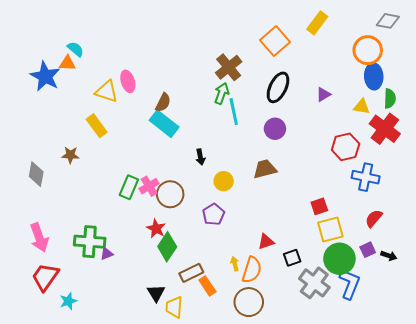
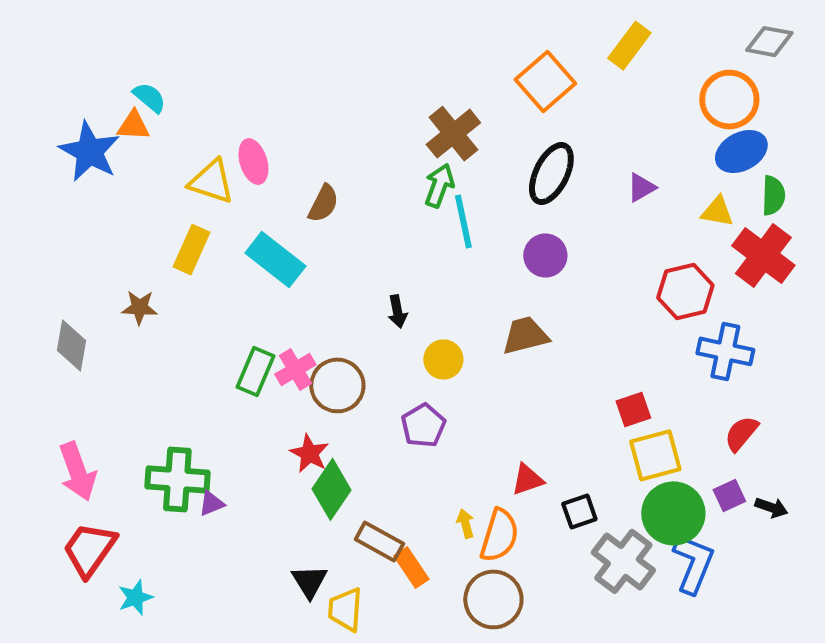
blue ellipse: (374, 76) -> (741, 152), turned 65
cyan rectangle: (164, 124) -> (275, 260), moved
yellow rectangle: (97, 126) -> (191, 250), turned 60
brown rectangle: (191, 273) -> (379, 541), turned 55

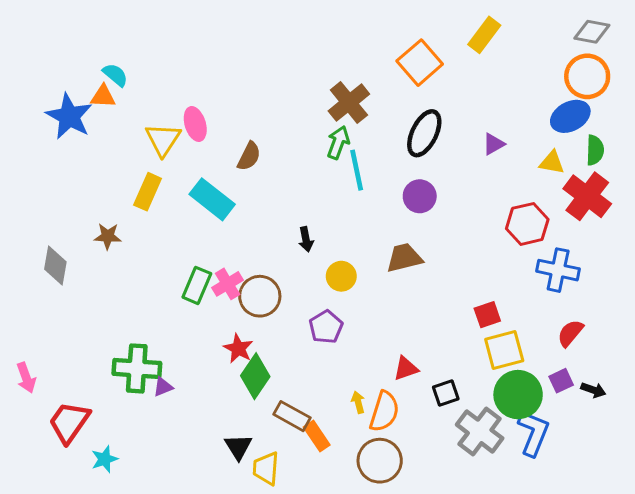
orange circle: (729, 100) -> (587, 76), moved
yellow triangle: (211, 182) -> (163, 139), turned 45
pink arrow: (77, 471) -> (26, 378), moved, size x0.7

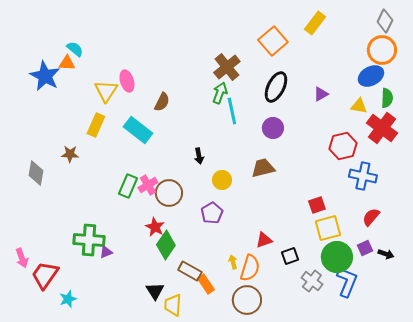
gray diamond: (592, 32) -> (385, 21), turned -75
pink arrow: (26, 378) -> (22, 258), moved
gray cross: (480, 431) -> (312, 281), size x0.7

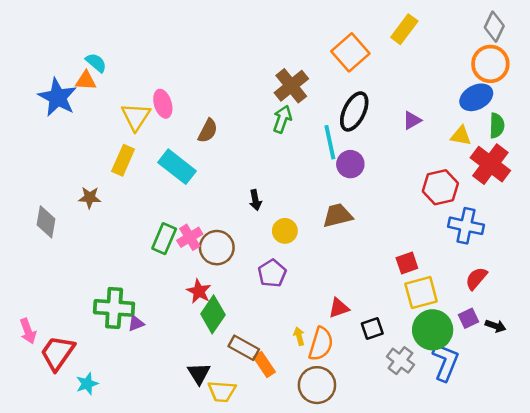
cyan line: (232, 111) -> (330, 142), moved
yellow trapezoid: (173, 305) -> (222, 391), turned -90

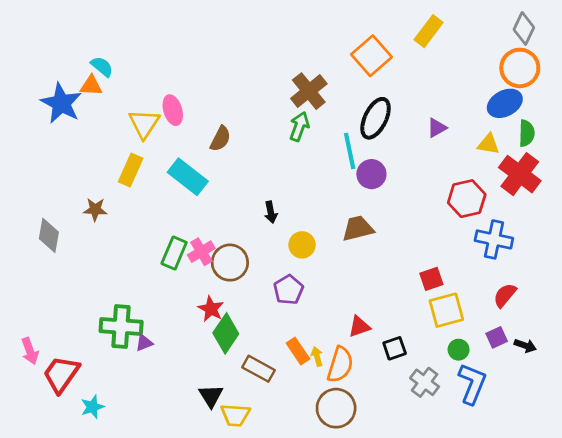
green circle: (433, 330) -> (459, 350), size x0.5
orange rectangle: (264, 364) -> (298, 351), moved

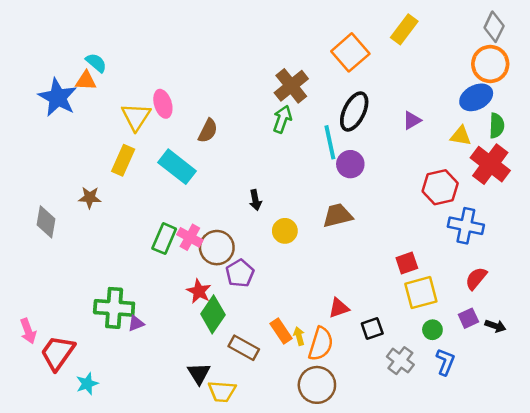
pink cross: (201, 252) -> (190, 237), turned -30
purple pentagon: (288, 290) -> (240, 273), moved
blue L-shape: (472, 384) -> (445, 362), size x0.7

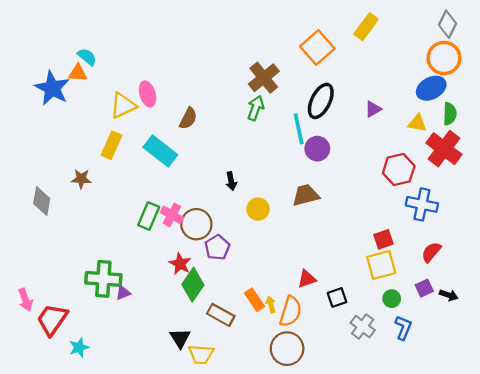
yellow triangle: (136, 117) -> (123, 106), turned 32
red square: (407, 263) -> (384, 239), moved

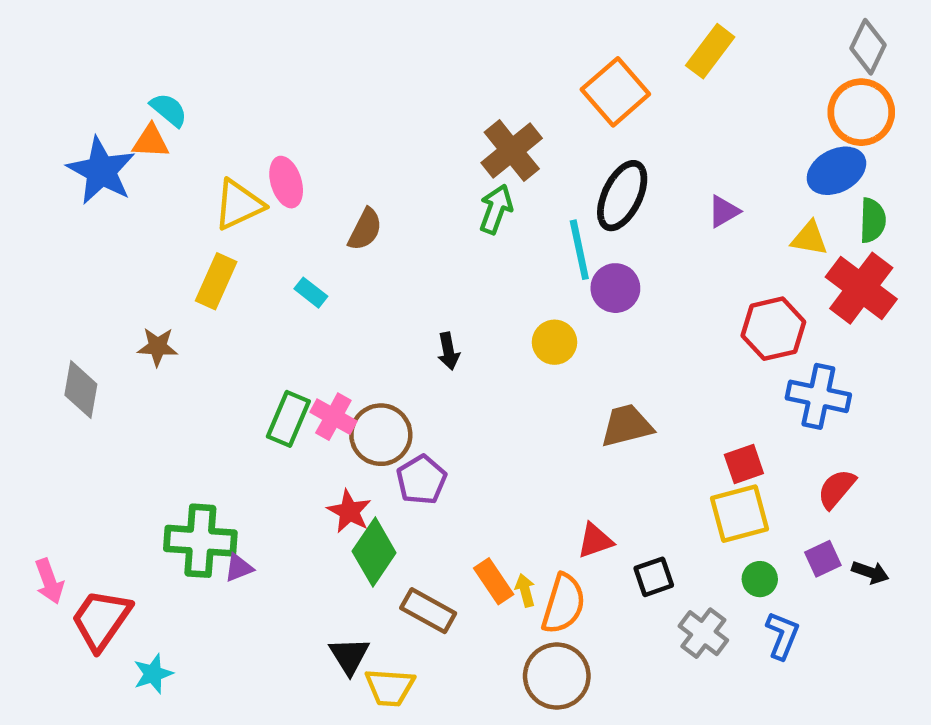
cyan rectangle: (160, 151) -> (311, 293), size x0.5
brown trapezoid: (306, 195) -> (627, 426), moved
yellow circle: (258, 209) -> (555, 342), moved

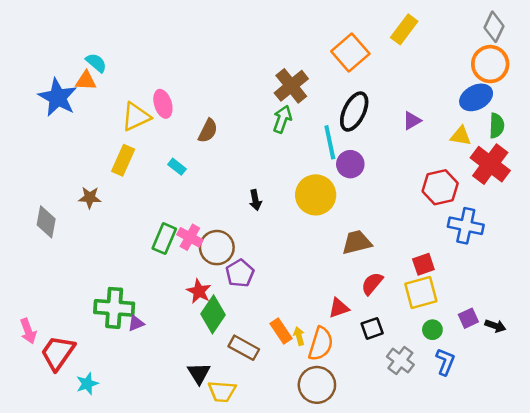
yellow circle: (555, 342) -> (316, 195), size x1.6
red semicircle: (836, 489) -> (372, 284), moved

